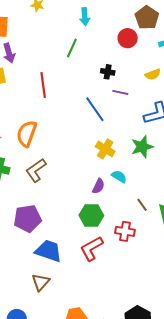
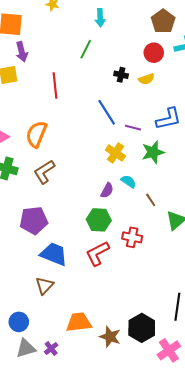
red circle: (128, 38) -> (154, 53), moved
yellow semicircle: (153, 74) -> (146, 79), moved
purple line: (120, 92) -> (133, 128), moved
brown line: (142, 205) -> (151, 200), moved

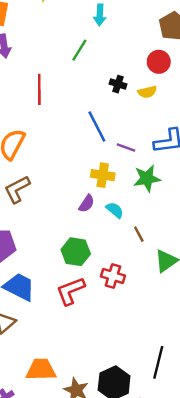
yellow cross: (115, 153) -> (103, 175), turned -30
purple semicircle: (107, 190) -> (87, 204), moved

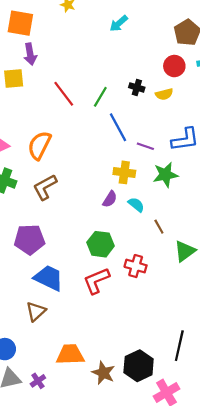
cyan arrow: (100, 15) -> (119, 23), turned 48
green line: (79, 50) -> (100, 97), moved
red line: (39, 89) -> (64, 94), turned -36

